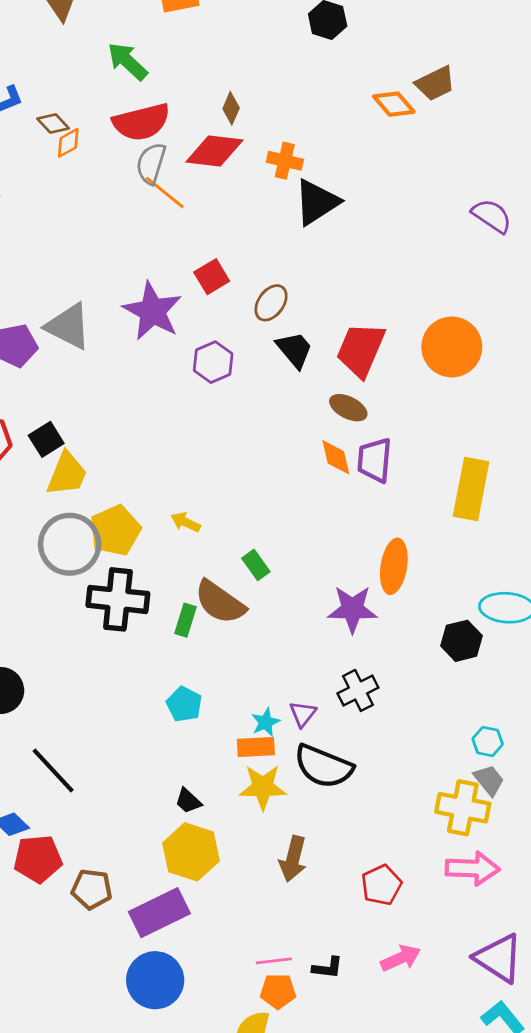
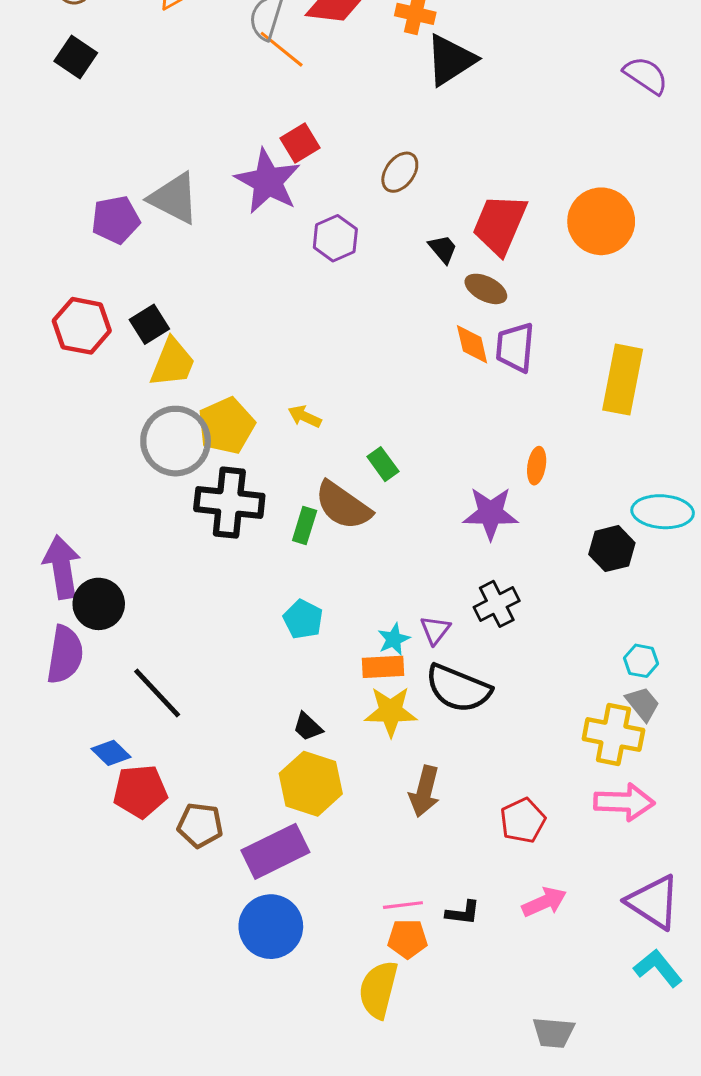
red square: (212, 277) -> (300, 143), moved
black trapezoid: (294, 350) -> (443, 249), moved, size x0.7
orange ellipse: (394, 566) -> (537, 466), size x0.6

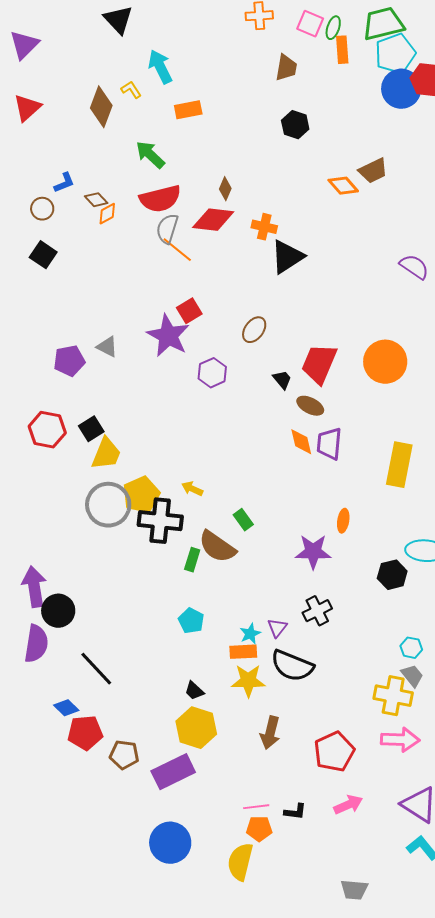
gray triangle: (174, 198) -> (107, 347), size x0.6
black cross: (229, 503) -> (160, 521), moved
red pentagon: (523, 821) -> (334, 752), size x1.4
blue circle: (271, 927) -> (170, 843), moved

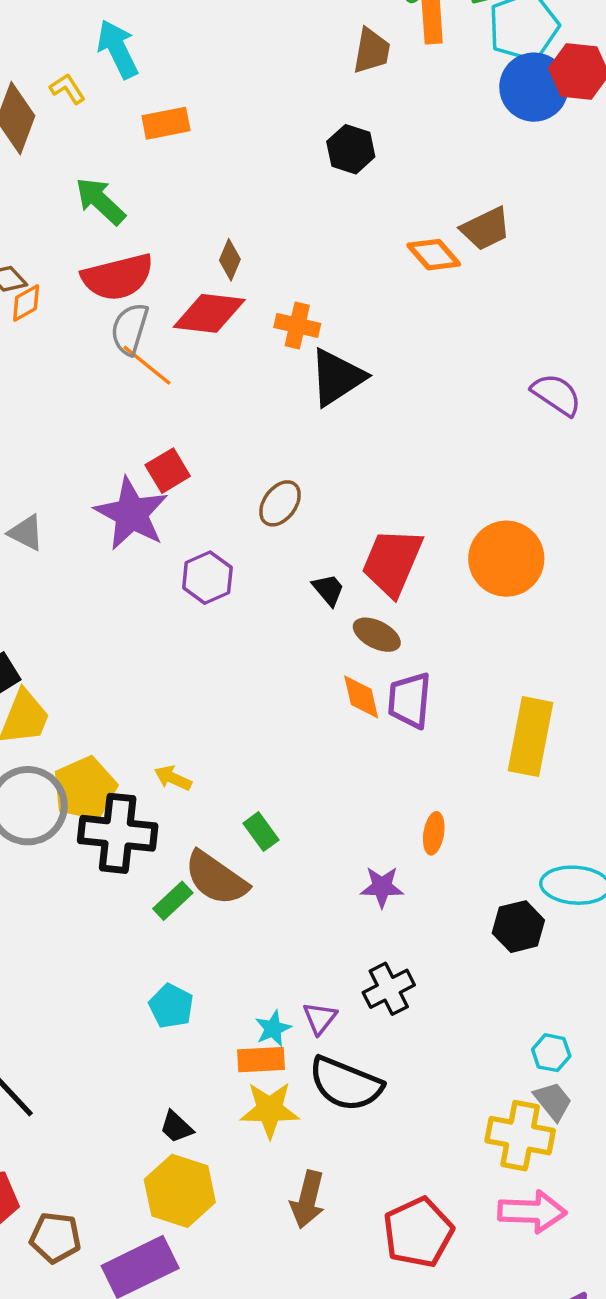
brown trapezoid: (286, 68) -> (372, 51), moved
purple star: (313, 552) -> (382, 887), size x0.7
green rectangle: (192, 560) -> (173, 901), turned 30

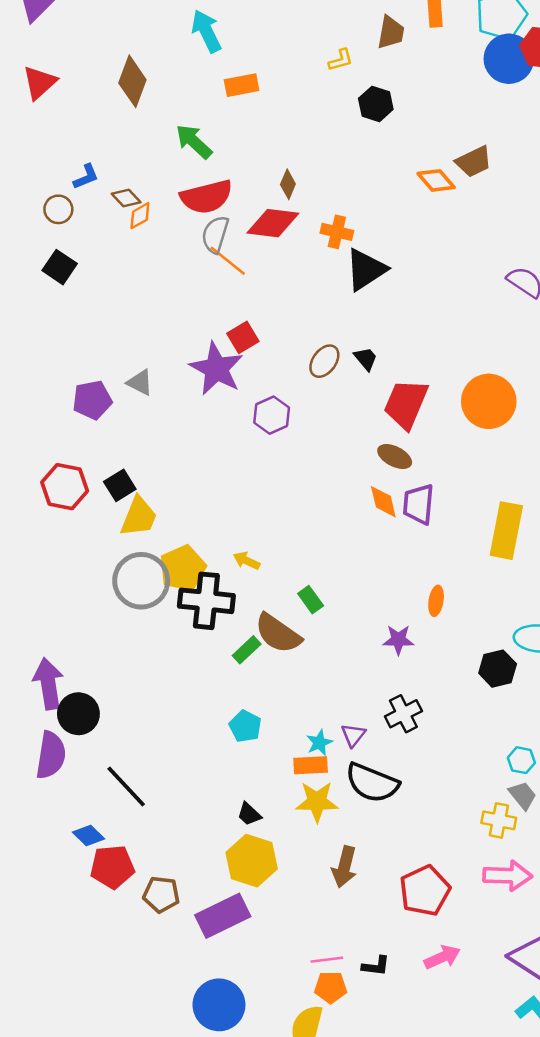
yellow L-shape: (68, 89) -> (341, 60), moved, turned 108
black trapezoid: (328, 590) -> (366, 359), moved
yellow cross: (520, 1136) -> (499, 820), size x0.7

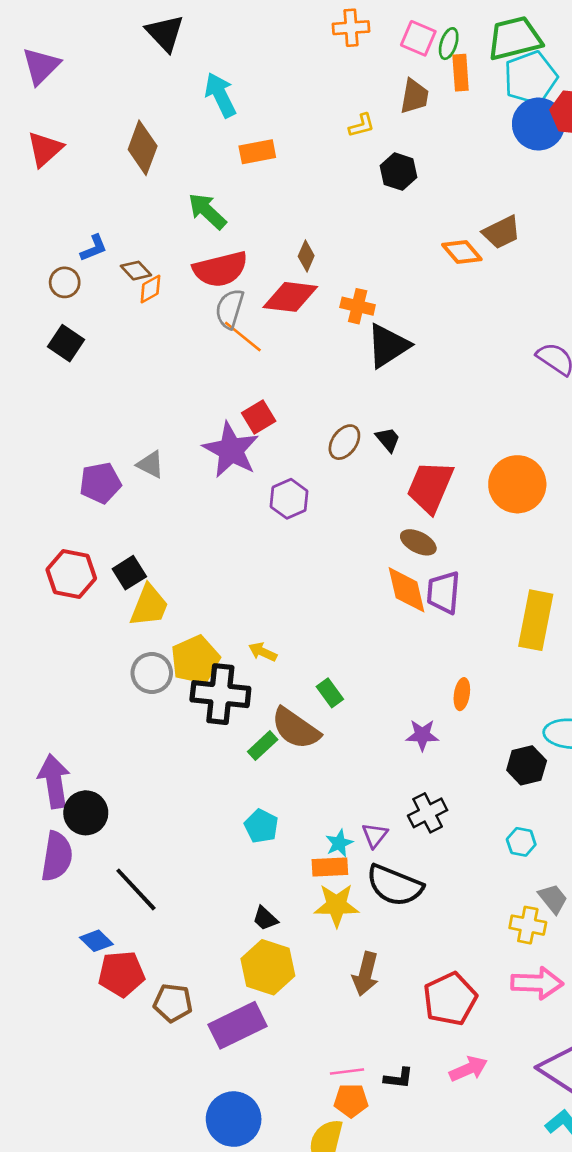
orange diamond: (383, 502) -> (406, 590), size x1.4
gray circle: (141, 581) -> (152, 673), size x0.7
cyan hexagon: (521, 760) -> (521, 842), moved

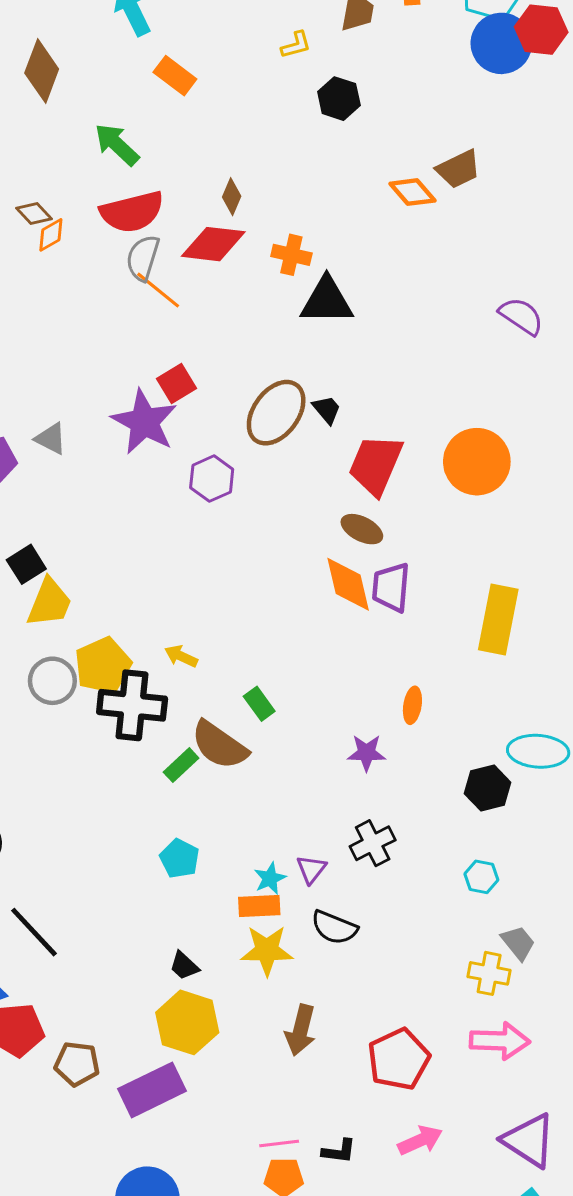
orange rectangle: (257, 152) -> (175, 76), turned 48
black triangle: (388, 346) -> (327, 301), turned 33
brown ellipse: (344, 442) -> (276, 413), size x1.6
black semicircle: (395, 885) -> (334, 927), size x0.7

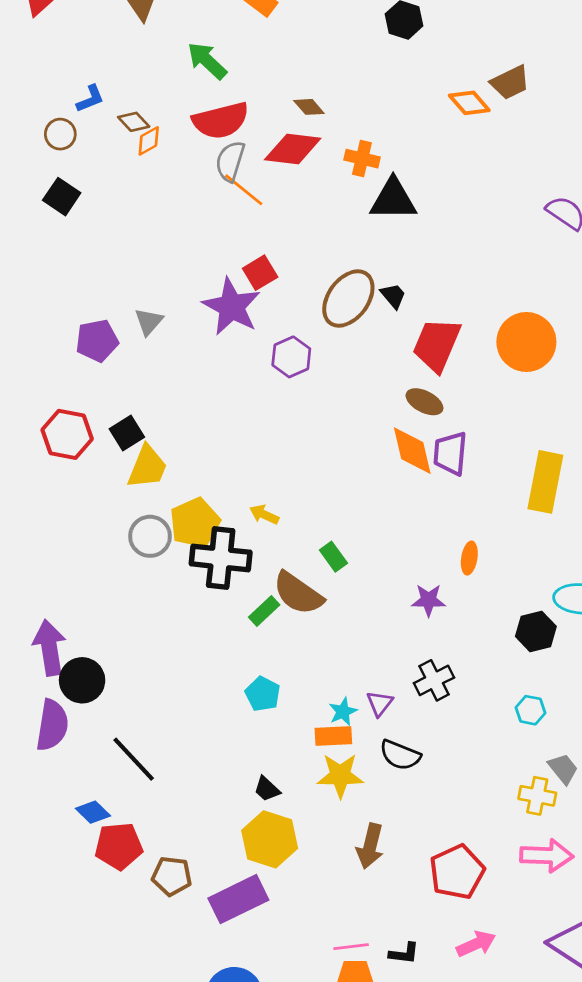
brown diamond: (232, 197) -> (309, 107), turned -64
gray triangle: (51, 439) -> (149, 322), turned 44

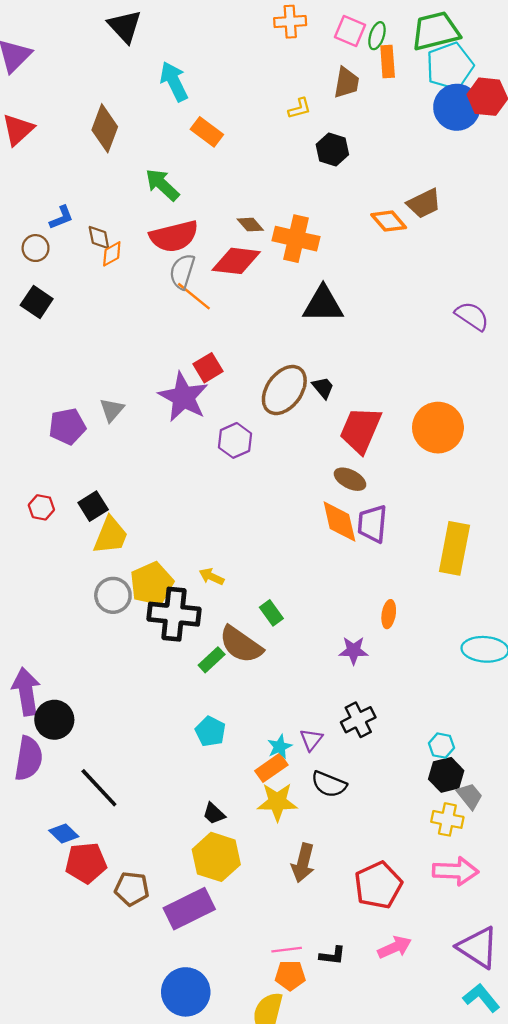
brown diamond: (134, 122) -> (99, 237), turned 32
orange cross: (362, 159) -> (296, 239), moved, size x1.5
red hexagon: (67, 434) -> (41, 507), size x0.6
black hexagon: (536, 631) -> (446, 775), moved
orange rectangle: (333, 736) -> (271, 768), turned -32

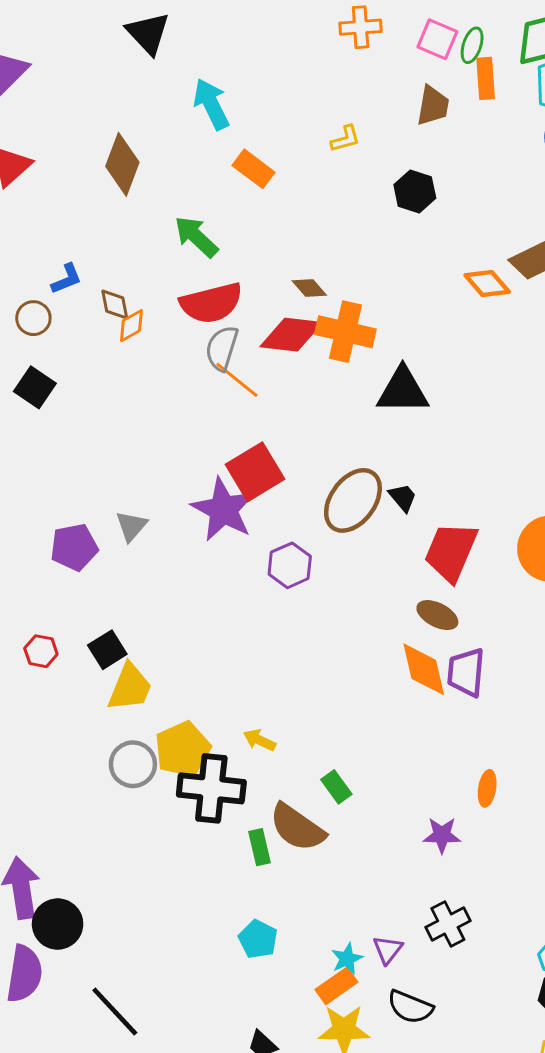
yellow L-shape: (300, 108) -> (345, 139), moved
orange cross: (296, 239) -> (345, 332), moved
red square: (208, 368) -> (255, 472), size x1.5
green rectangle: (212, 660) -> (260, 847), turned -60

